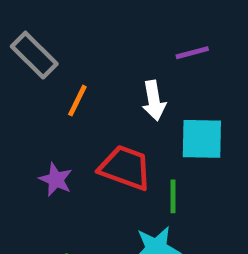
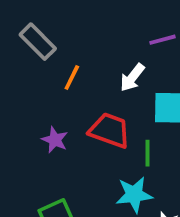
white arrow: (154, 101) -> (132, 77), turned 48

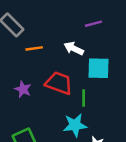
orange line: (72, 77) -> (34, 48), turned 56
white arrow: (132, 77) -> (74, 48), turned 78

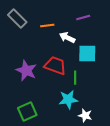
orange line: (34, 48) -> (47, 26), moved
purple star: (23, 89) -> (26, 71), size x1.5

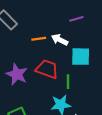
orange line: (47, 26) -> (39, 39), moved

